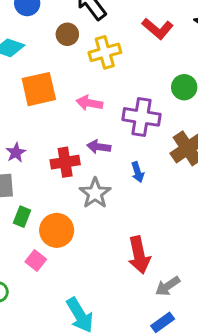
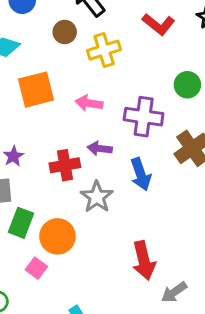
blue arrow: (138, 172) -> (141, 174), size x1.5
green rectangle: (22, 217) -> (21, 223), size x1.4

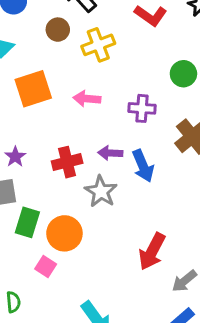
purple cross: (144, 117) -> (142, 108), size x0.7
purple arrow: (100, 148) -> (110, 153), moved
red arrow: (144, 260) -> (152, 251), turned 45

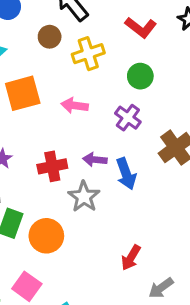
green circle: (183, 74) -> (140, 76), moved
purple cross: (142, 108) -> (128, 118), turned 30
red arrow: (152, 251) -> (131, 258), size x0.7
pink square: (46, 266) -> (27, 286), moved, size x1.4

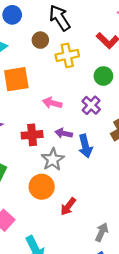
pink arrow: (75, 105) -> (52, 103), moved
orange circle: (46, 236) -> (42, 187), moved
red arrow: (131, 258) -> (68, 206), moved
gray arrow: (161, 288) -> (102, 232), turned 144

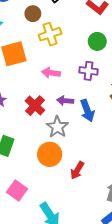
yellow cross: (67, 55) -> (50, 34), moved
purple cross: (91, 105) -> (88, 71), turned -30
red cross: (32, 135) -> (35, 106), turned -36

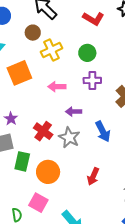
green circle: (97, 41) -> (87, 53), moved
red cross: (35, 106) -> (43, 131), moved
blue arrow: (87, 111) -> (103, 132), moved
orange circle: (50, 154) -> (48, 172), moved

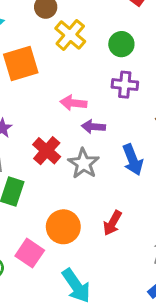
yellow cross: (51, 50) -> (70, 35), turned -30
pink arrow: (57, 87) -> (73, 103), moved
orange circle: (48, 172) -> (63, 227), moved

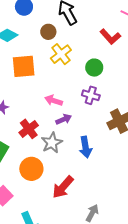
purple arrow: (93, 127) -> (64, 119), turned 140
red arrow: (112, 223) -> (63, 187), size x1.4
orange circle: (63, 227) -> (31, 169), moved

